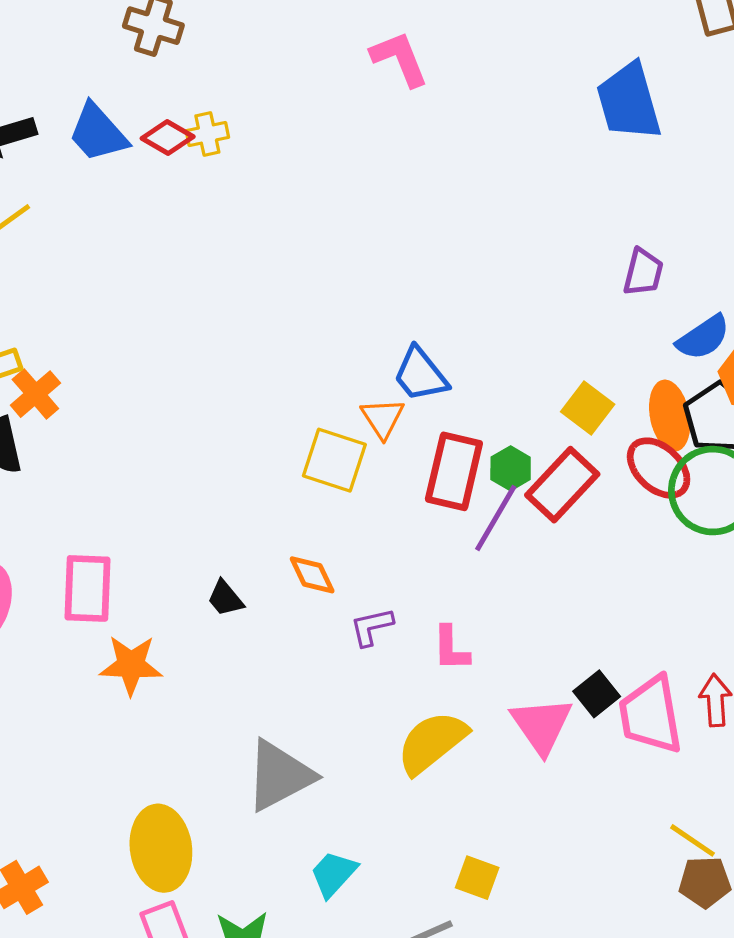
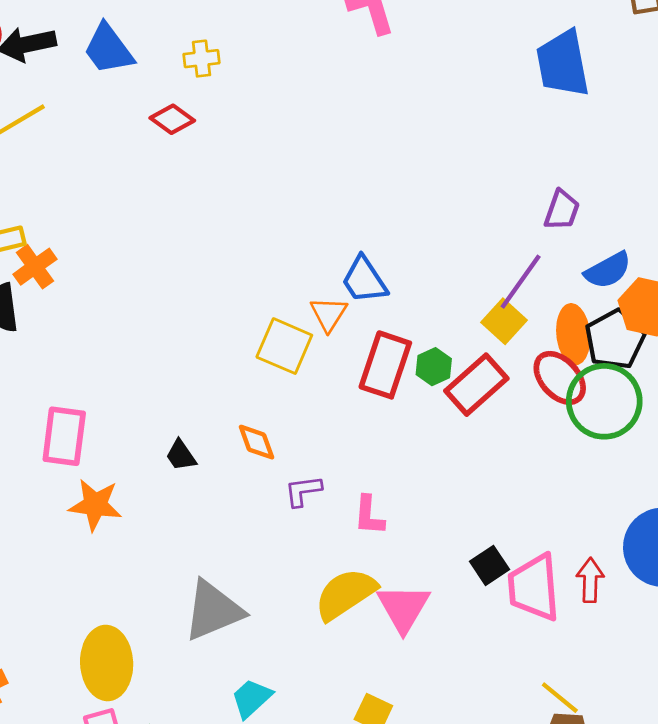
red diamond: (168, 137) -> (172, 119), moved
purple line: (496, 518) -> (521, 282), moved
pink triangle: (542, 725) -> (403, 608), moved

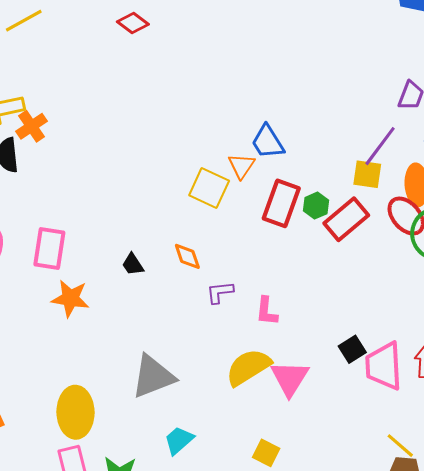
yellow square: (504, 321) -> (367, 174), turned -36

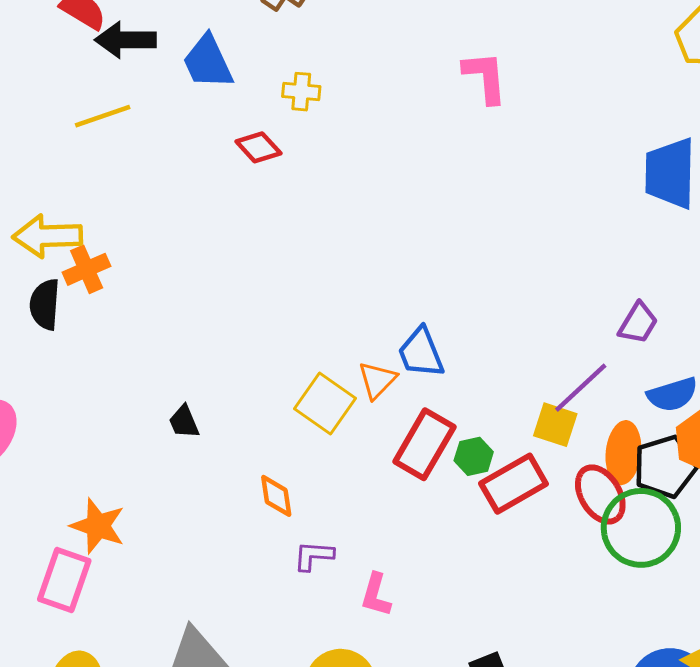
pink rectangle: (49, 249) -> (64, 580), moved
black trapezoid: (133, 264) -> (184, 422), moved

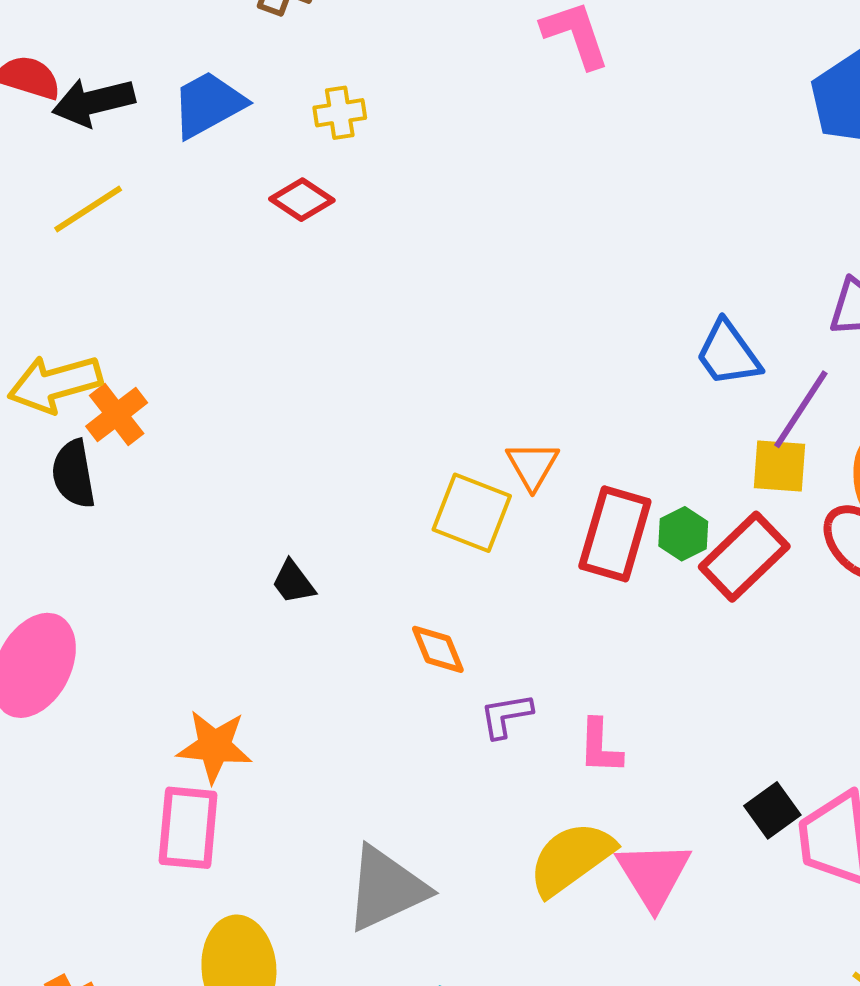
blue trapezoid: (208, 62) -> (208, 104), turned 100
blue trapezoid: (421, 353) -> (728, 354), moved

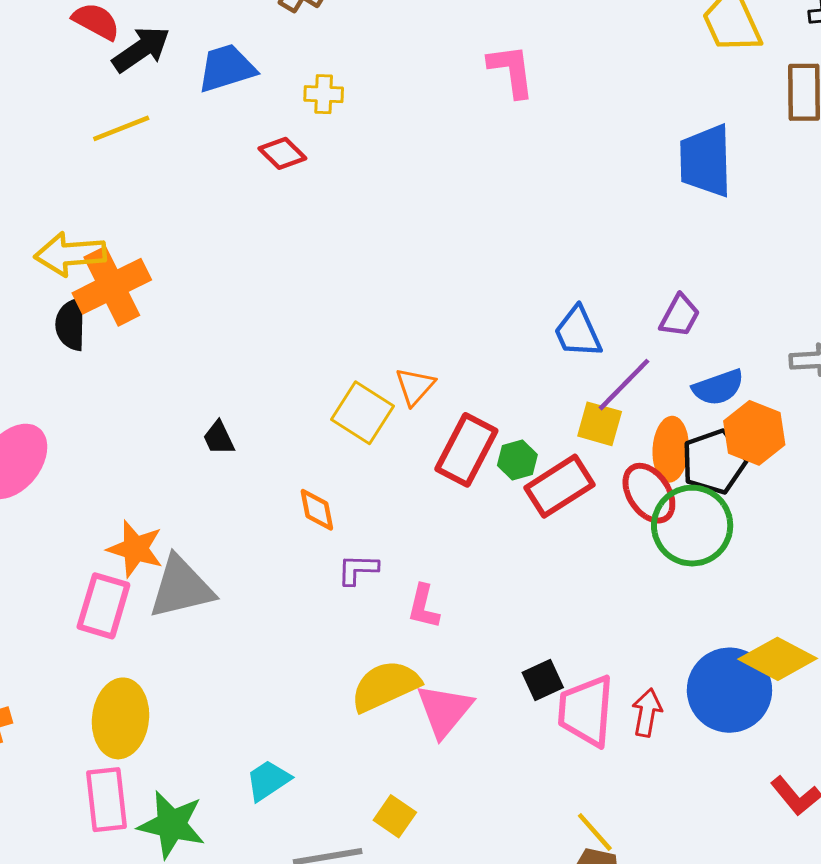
black arrow: (93, 102) -> (141, 49), turned 148
orange cross: (117, 415) -> (112, 286), size x1.6
gray triangle: (386, 889) -> (181, 587), moved

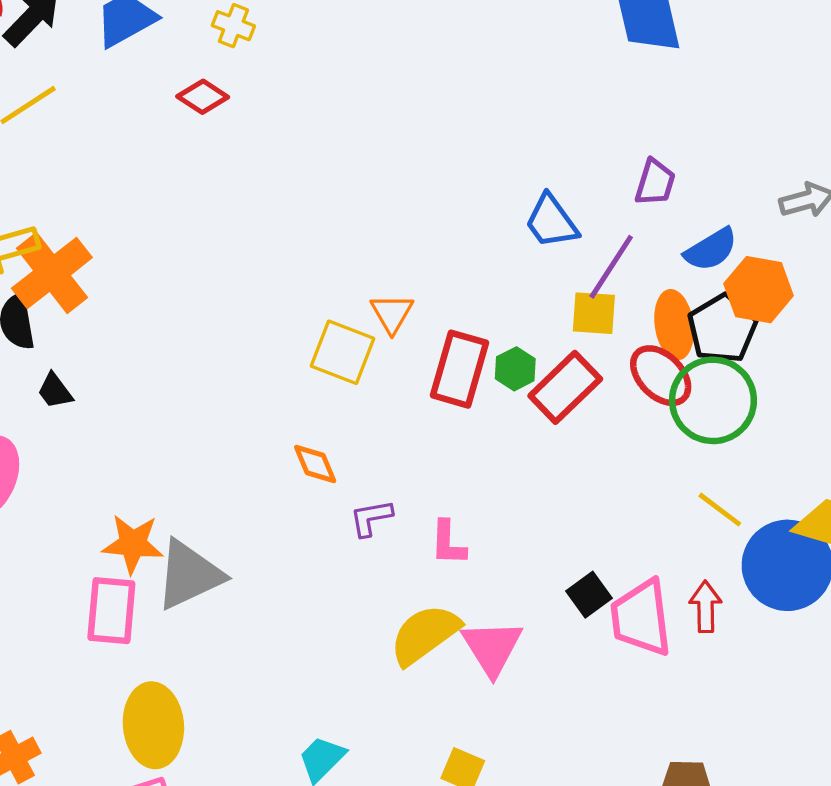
yellow cross: (324, 94) -> (233, 26), turned 30
black trapezoid: (219, 438) -> (55, 391), moved
yellow line: (595, 832) -> (720, 510), moved

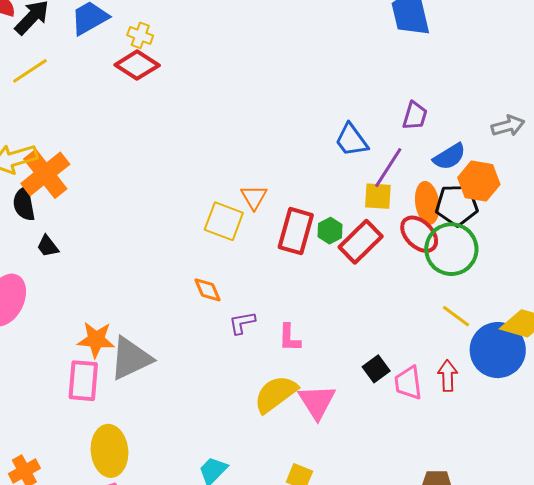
yellow cross: (233, 26) -> (140, 35), moved
red diamond: (203, 97) -> (137, 65), size x1.4
black pentagon: (722, 329) -> (457, 205), turned 30
pink trapezoid: (641, 618) -> (408, 383), size x0.7

